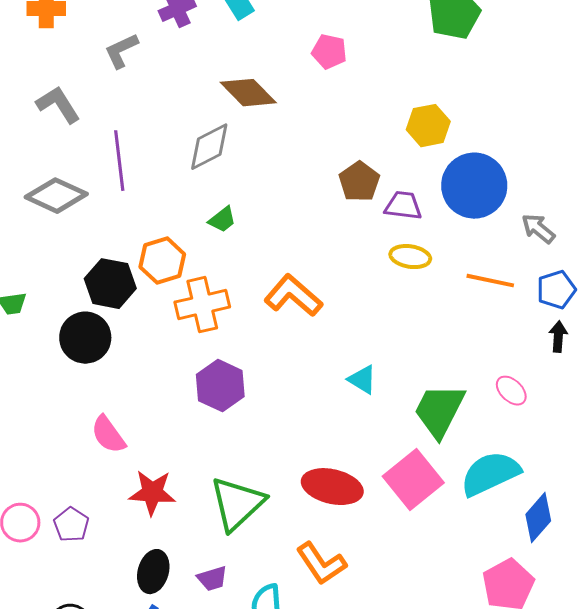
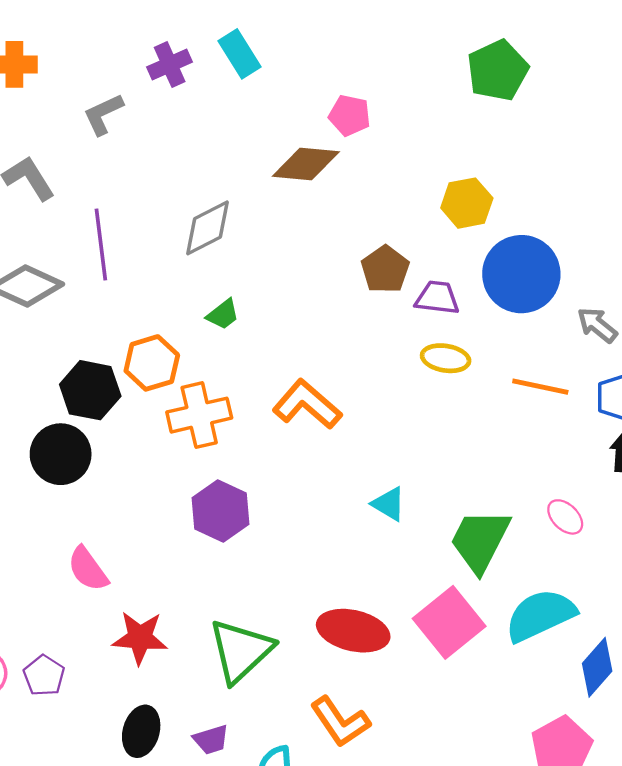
brown diamond: (248, 93) -> (306, 164), moved, turned -40

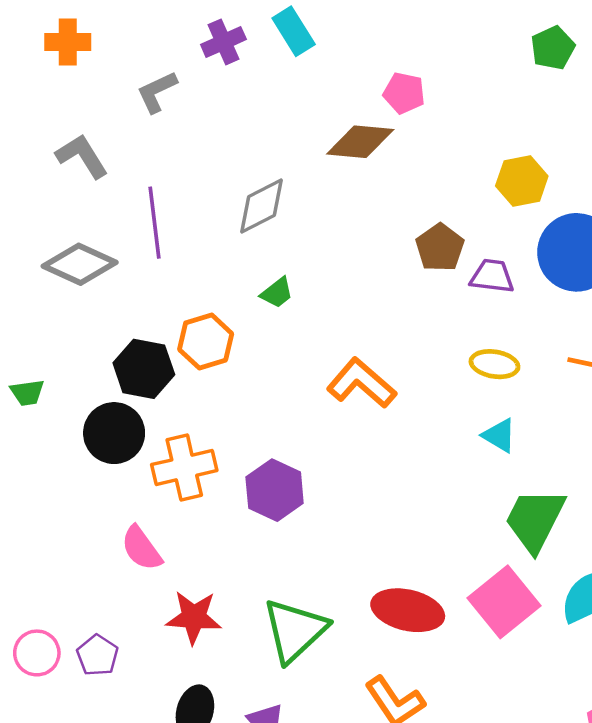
green pentagon: (498, 70) -> (553, 48), size x0.7
yellow ellipse: (446, 358) -> (494, 364), moved
orange cross: (199, 415) -> (184, 468), moved
cyan triangle: (389, 504) -> (499, 435), moved

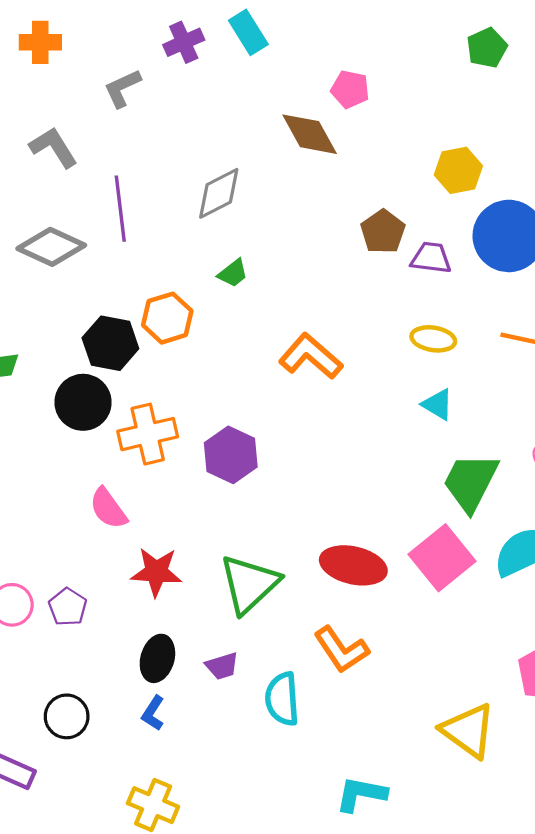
brown diamond: (360, 142) -> (310, 134), turned 56

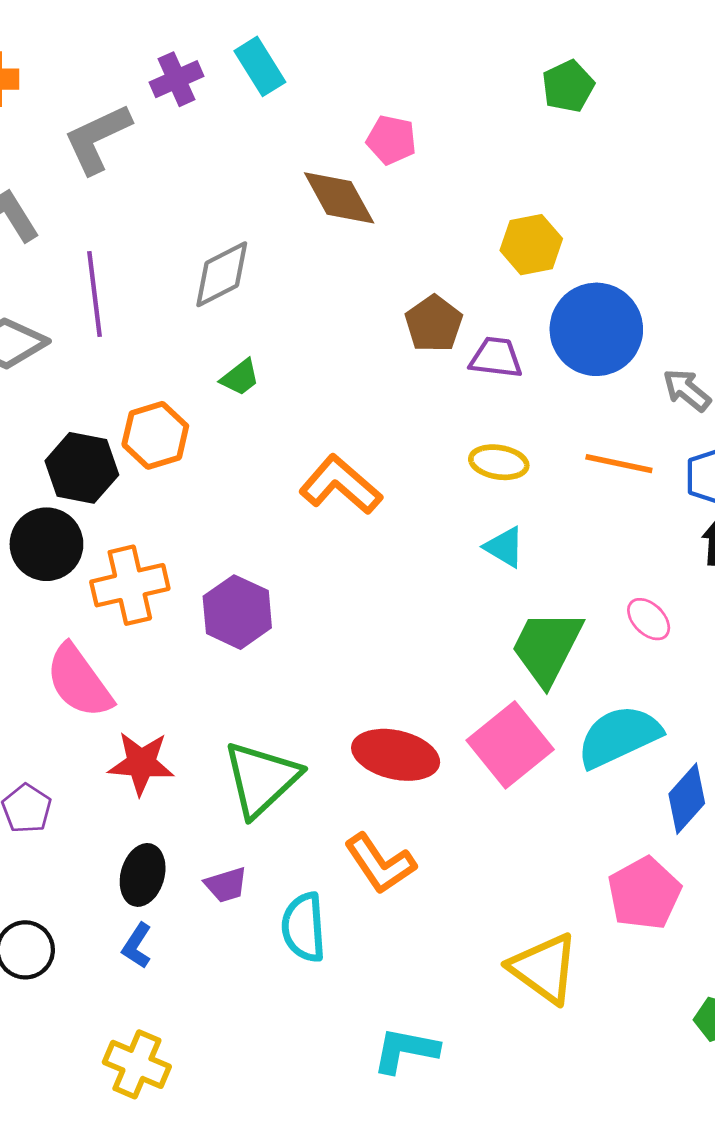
gray L-shape: (122, 88) -> (97, 139), size x1.4
pink semicircle: (108, 508) -> (79, 681), size x1.4

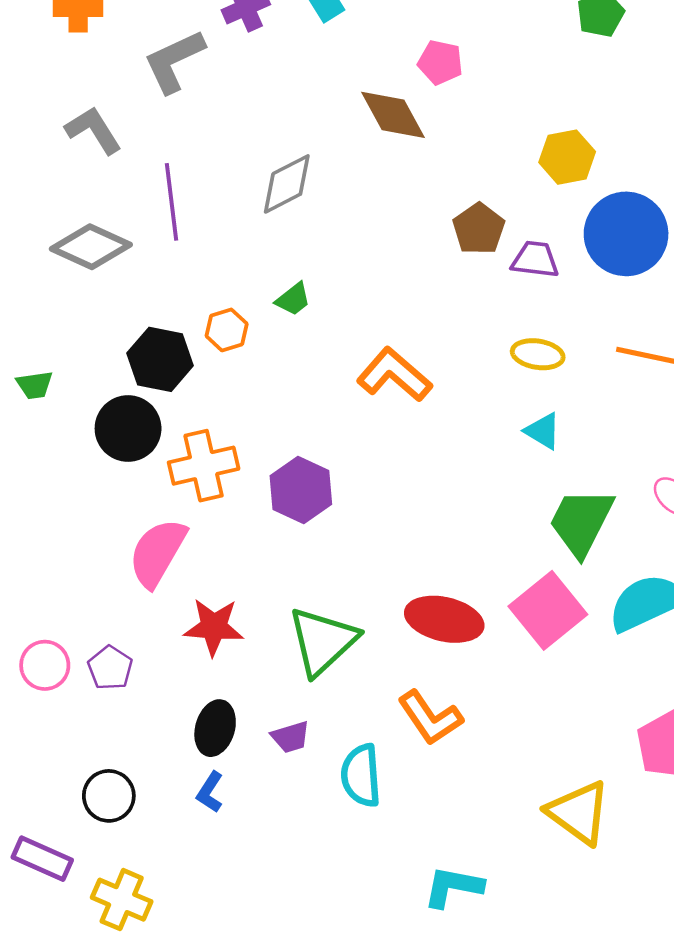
green trapezoid: (240, 377) -> (293, 299), moved
orange hexagon: (155, 435) -> (227, 330), size x0.7
pink semicircle: (79, 681) -> (157, 553), turned 66
yellow cross: (137, 1064) -> (122, 900), moved

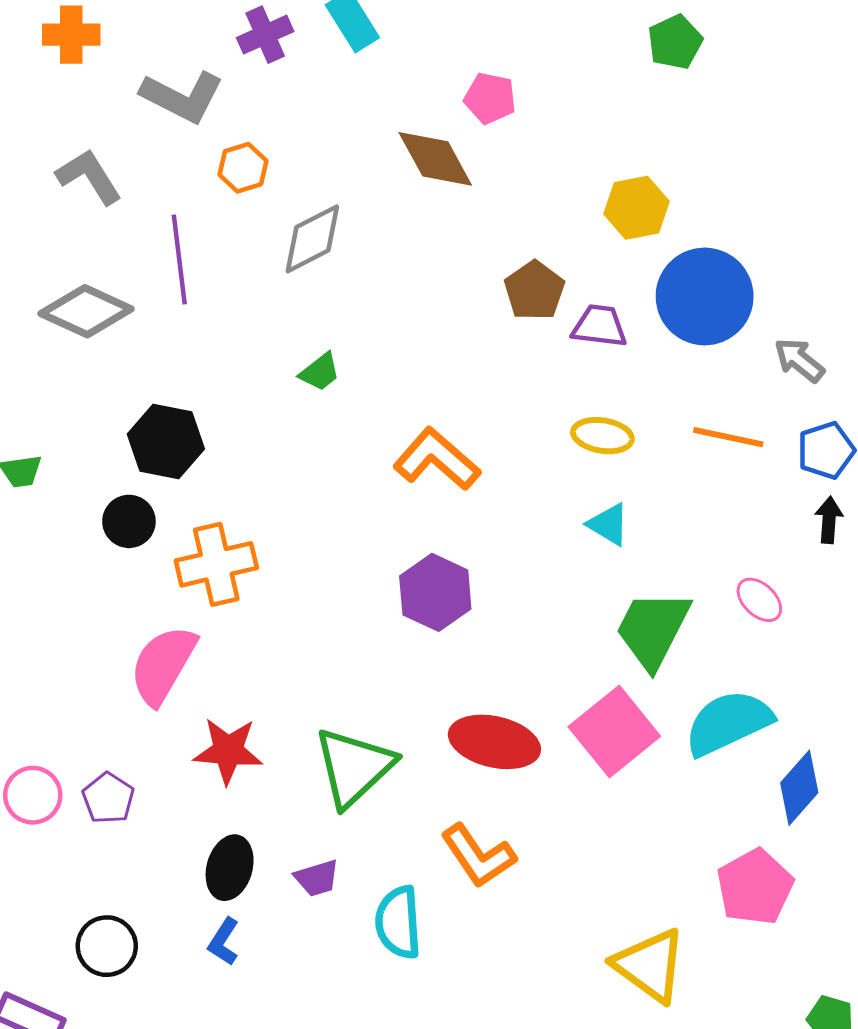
gray L-shape: (174, 61) -> (182, 97), turned -128
orange hexagon: (227, 330) -> (243, 168), moved
black circle: (128, 428) -> (129, 521), size x0.7
purple hexagon: (301, 490) -> (435, 592), moved

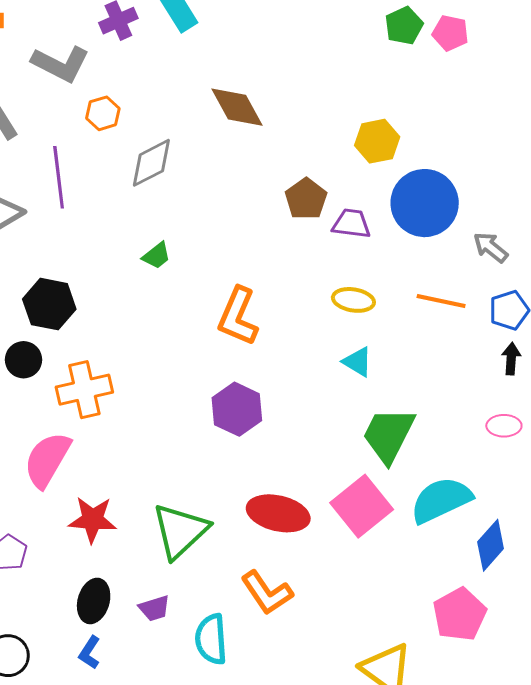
pink pentagon: (490, 98) -> (450, 33), moved
orange L-shape: (437, 459) -> (238, 316), turned -108
pink ellipse: (759, 600) -> (504, 426), moved, turned -44

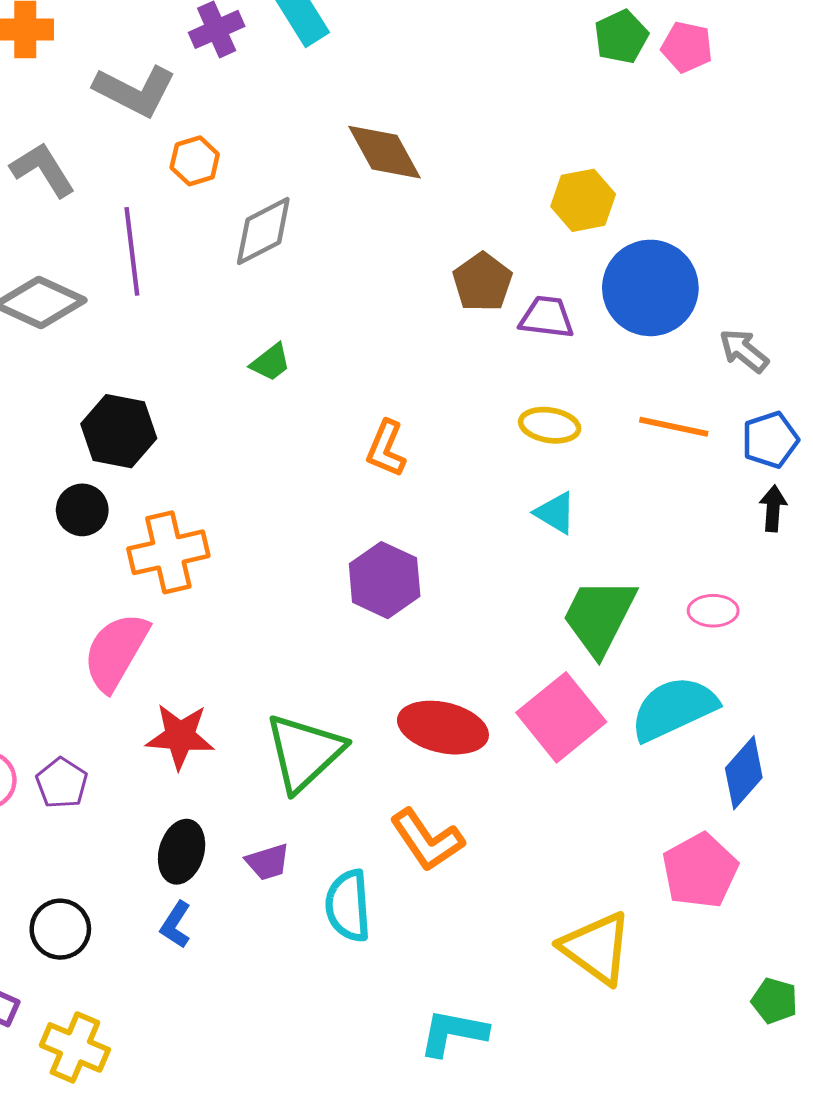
orange L-shape: (238, 316) -> (386, 449), size x0.7
pink ellipse: (504, 426) -> (713, 611), moved

